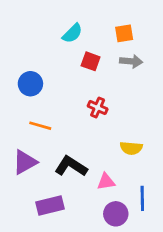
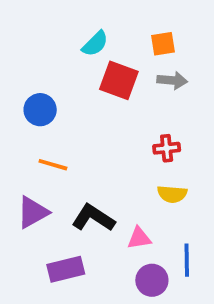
red square: (91, 61) -> (119, 80), size x1.5
red cross: (98, 108) -> (167, 148), moved, turned -30

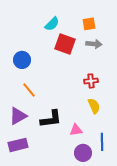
orange line: (53, 165) -> (29, 90), turned 35
yellow semicircle: (172, 194) -> (94, 106), turned -119
black L-shape: (93, 218) -> (51, 119), turned 140
purple rectangle: (66, 269) -> (18, 145), moved

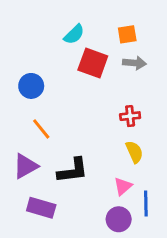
pink triangle: (76, 130) -> (123, 186), moved, turned -32
purple rectangle: (18, 145) -> (41, 208), moved, turned 30

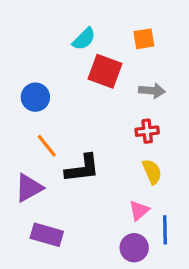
gray arrow: (134, 63) -> (152, 91), moved
black L-shape: (73, 171) -> (82, 168), moved

